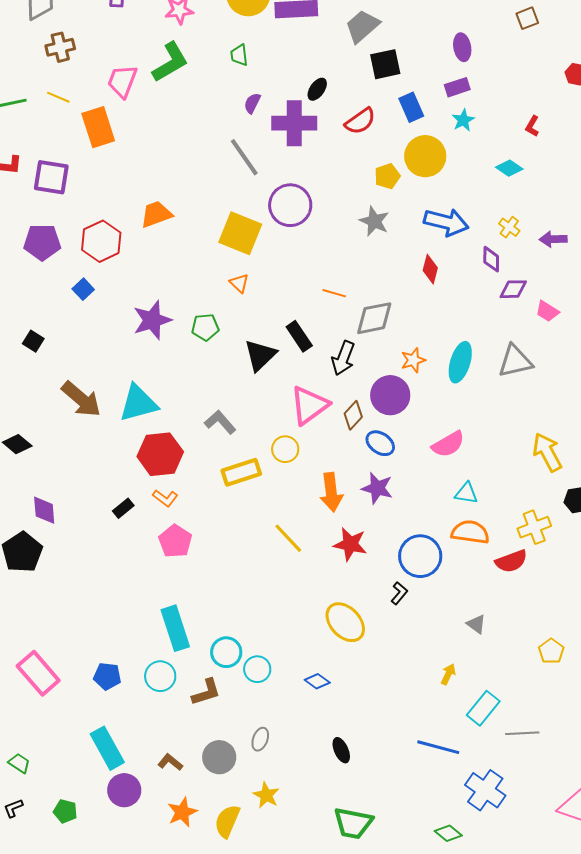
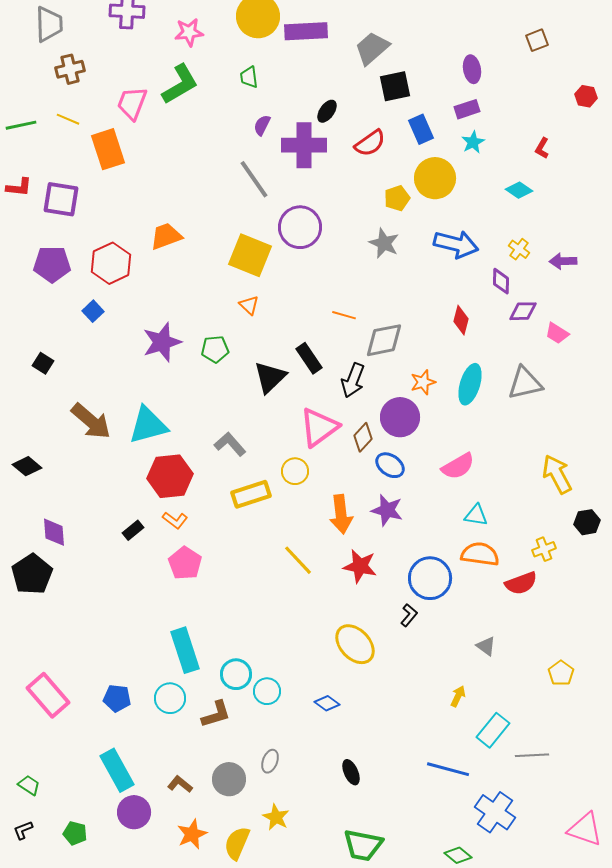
red diamond: (430, 269) -> (461, 320), moved
yellow cross: (534, 527) -> (544, 549), size x0.7

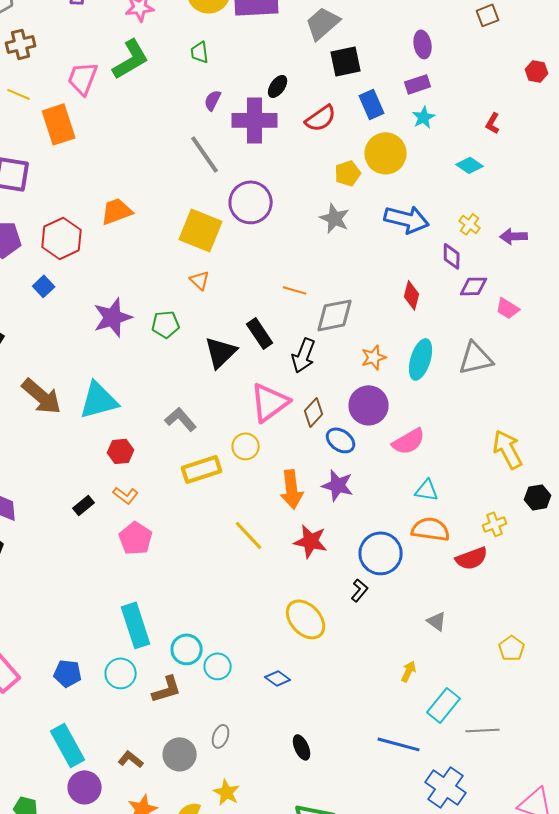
purple circle: (400, 417) -> (369, 405), moved
red hexagon: (170, 476) -> (121, 451), size x0.6

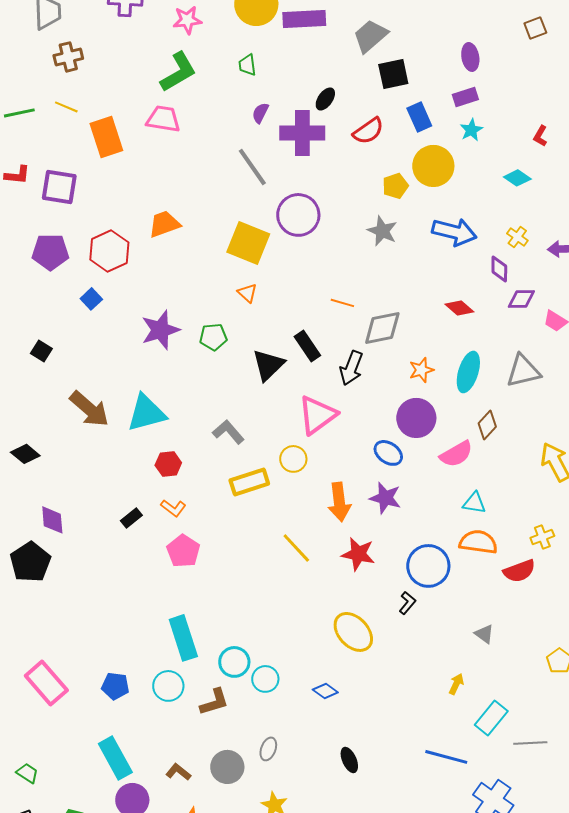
pink trapezoid: (83, 78) -> (163, 119), moved, turned 78
red diamond: (412, 295) -> (459, 308), turned -64
brown diamond: (314, 412) -> (487, 425), moved

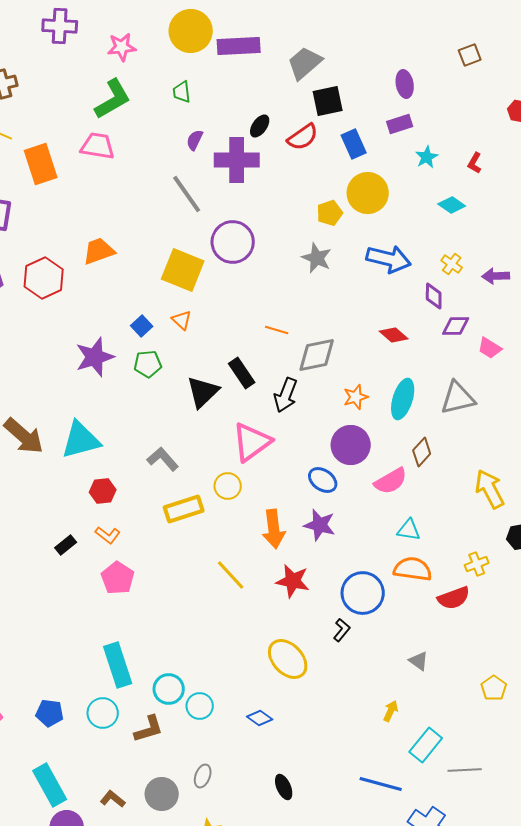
cyan star: (471, 130) -> (427, 157), moved
red semicircle: (368, 131) -> (303, 137), moved
blue square: (91, 299) -> (142, 326), moved

